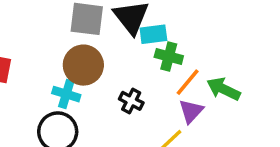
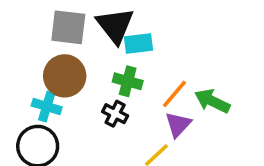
green cross: (169, 56) -> (128, 81), moved

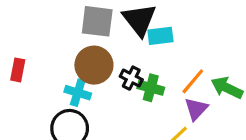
green cross: (128, 81) -> (151, 88), moved
black cross: (115, 114) -> (131, 78), moved

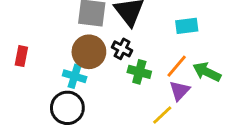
cyan rectangle: (160, 36) -> (187, 26), moved
black cross: (131, 78) -> (122, 49), moved

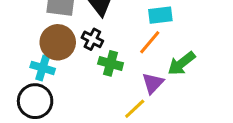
orange line: (177, 66) -> (150, 42), moved
green arrow: (207, 72) -> (181, 63), turned -64

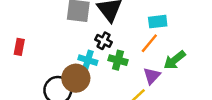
brown circle: (58, 42) -> (76, 78), moved
cyan cross: (43, 68) -> (88, 60), moved

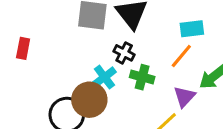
red rectangle: (19, 47) -> (23, 48), moved
cyan cross: (88, 60) -> (104, 77), turned 36

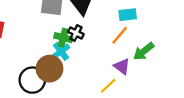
green cross: (142, 77) -> (63, 38), moved
purple triangle: (184, 97) -> (122, 66), turned -36

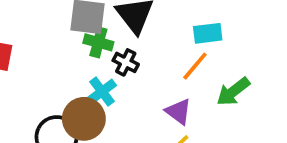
green cross: (63, 38) -> (98, 42), moved
purple triangle: (122, 66) -> (179, 112), moved

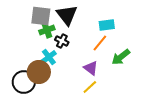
green cross: (98, 42) -> (47, 30), turned -35

